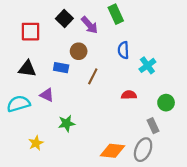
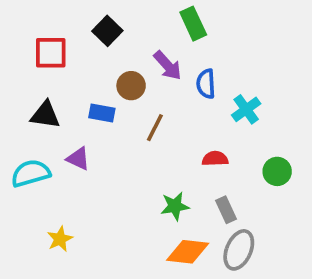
purple arrow: (90, 25) -> (168, 66), moved
green star: (67, 123) -> (175, 206), moved
gray rectangle: (153, 126) -> (226, 210), moved

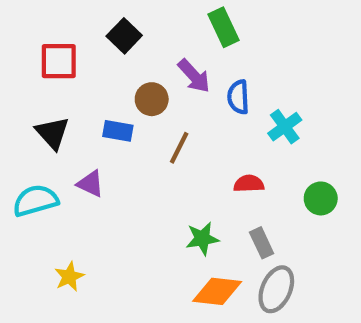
black triangle: (45, 115) -> (52, 133), turned 40

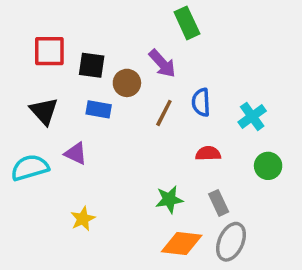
black square: (124, 36) -> (92, 65), moved, turned -36
blue semicircle: (238, 97) -> (201, 102), moved
cyan cross: (285, 127) -> (252, 116), moved
brown line: (179, 148) -> (164, 113), moved
yellow star: (69, 277) -> (83, 219), moved

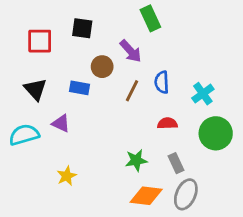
black square: (92, 65) -> (82, 28), moved
green circle: (268, 166) -> (216, 133), size x1.5

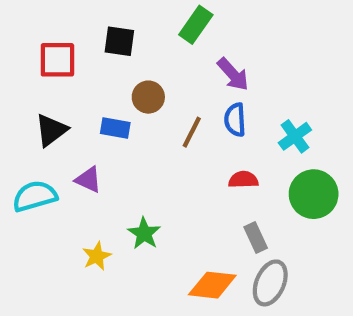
green rectangle: (150, 18) -> (196, 25), moved, turned 60
purple arrow: (131, 51) -> (233, 74), moved
black triangle: (35, 89) -> (51, 130), turned 35
green star: (136, 160) -> (144, 233), moved, turned -30

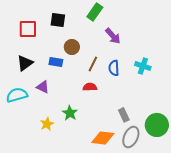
blue semicircle: (235, 120) -> (114, 68), moved
cyan cross: (295, 136) -> (143, 66), turned -35
red semicircle: (243, 180) -> (90, 87), moved
green circle: (314, 194) -> (157, 125), moved

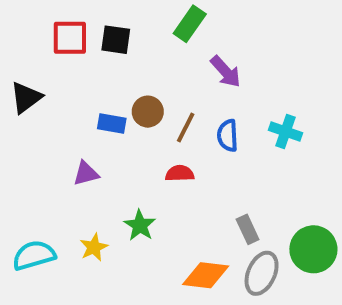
red square: (28, 29) -> (70, 38), moved
brown circle: (72, 47) -> (148, 112), moved
black triangle: (25, 63) -> (26, 98), moved
purple triangle: (43, 87) -> (86, 173), turned -40
cyan semicircle: (17, 95) -> (34, 255), moved

